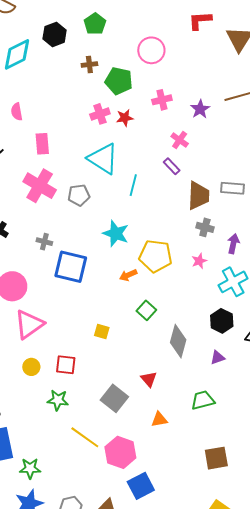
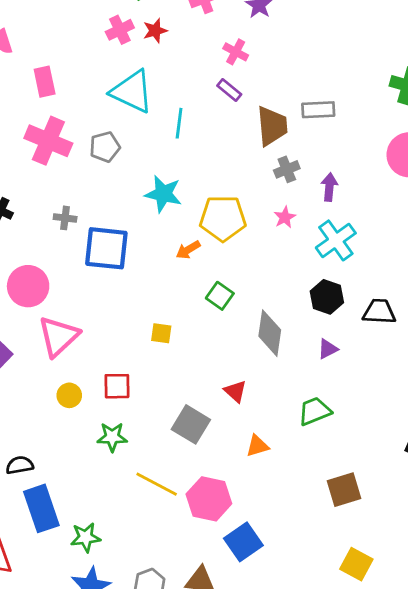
gray cross: (205, 227) -> (287, 169), turned -30

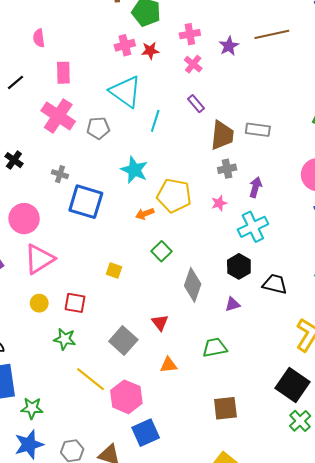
pink cross: (236, 52) -> (193, 64), moved

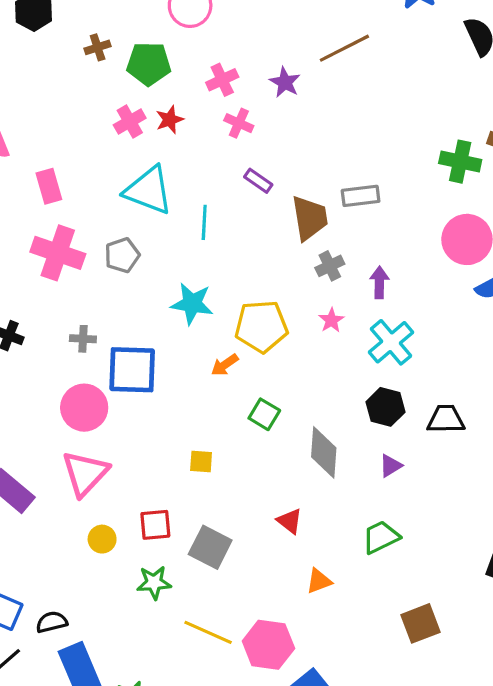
pink circle: (24, 219) -> (84, 408), moved
gray square: (123, 341) -> (210, 547), moved

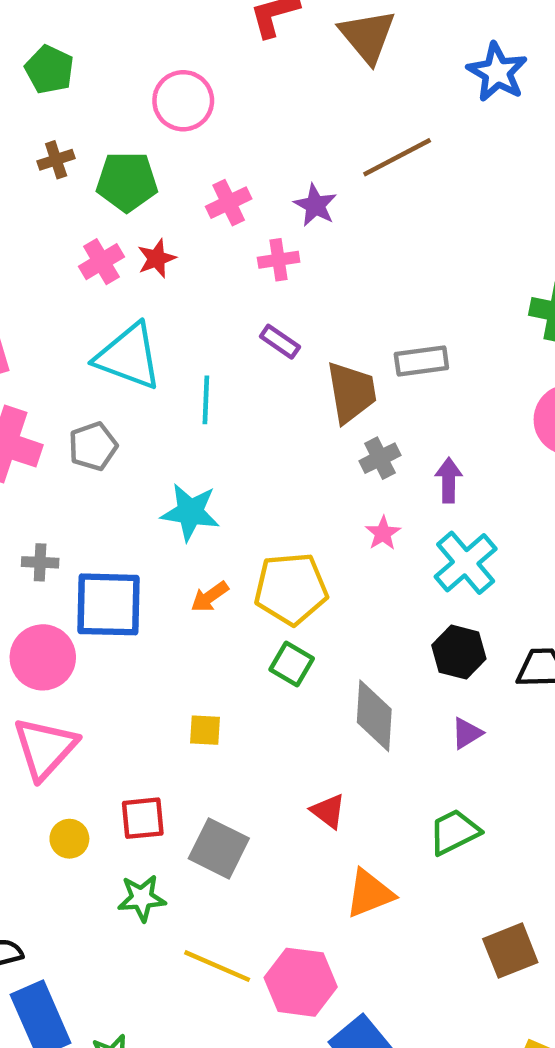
pink cross: (239, 123) -> (279, 260), moved, turned -32
yellow pentagon: (261, 326) -> (291, 589), moved
orange arrow: (225, 365) -> (210, 597), moved
orange triangle: (319, 581) -> (370, 893), size x1.4

